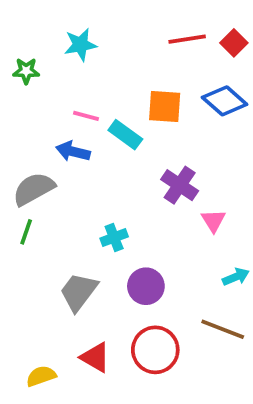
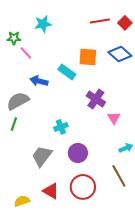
pink line: (86, 116) -> (26, 53), moved, turned 32
brown line: (223, 329) -> (119, 176), turned 40

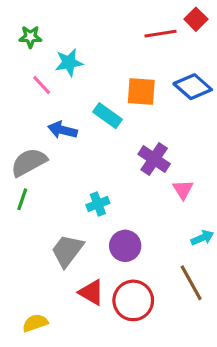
red square: (125, 23) -> (196, 19), moved
cyan star: (43, 24) -> (69, 63), moved
green star: (14, 38) -> (30, 37), moved
red triangle: (51, 191) -> (91, 292), moved

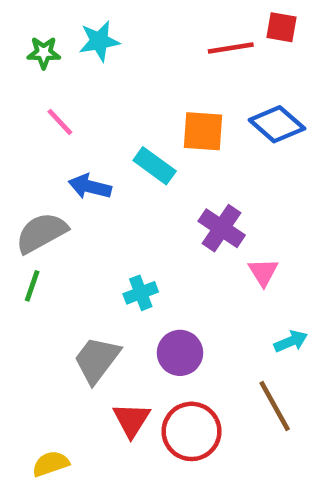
red square: (196, 19) -> (282, 27), turned -35
cyan star: (69, 63) -> (99, 41), moved
red triangle: (91, 292) -> (131, 420), turned 32

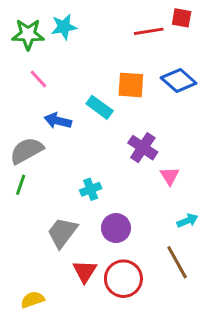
green star: (44, 53) -> (28, 34), size x1.5

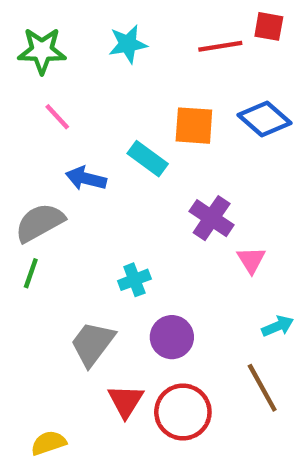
cyan star: (64, 27) -> (128, 44), moved

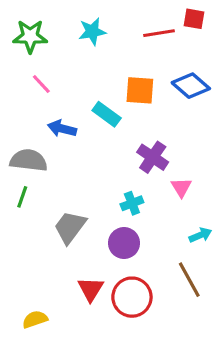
gray semicircle: (40, 223) -> (29, 160), turned 36
cyan cross: (134, 280) -> (132, 203), moved
gray trapezoid: (93, 344) -> (70, 227), moved

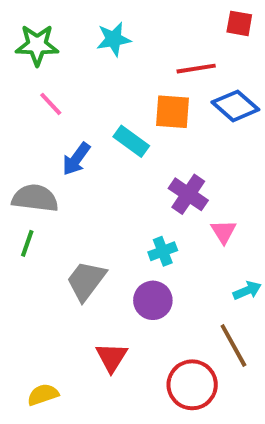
red line: (159, 33) -> (196, 69), moved
blue arrow: (62, 129) -> (76, 159), turned -68
red circle: (132, 297) -> (192, 385), moved

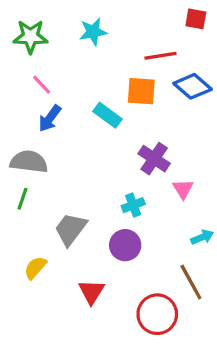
blue arrow: (76, 159) -> (50, 118), moved
yellow semicircle: (43, 395) -> (35, 268), moved, turned -30

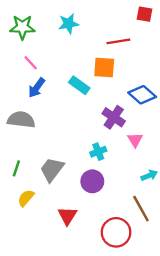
blue diamond: (193, 86) -> (142, 95), moved
green line: (22, 199) -> (16, 168), moved

